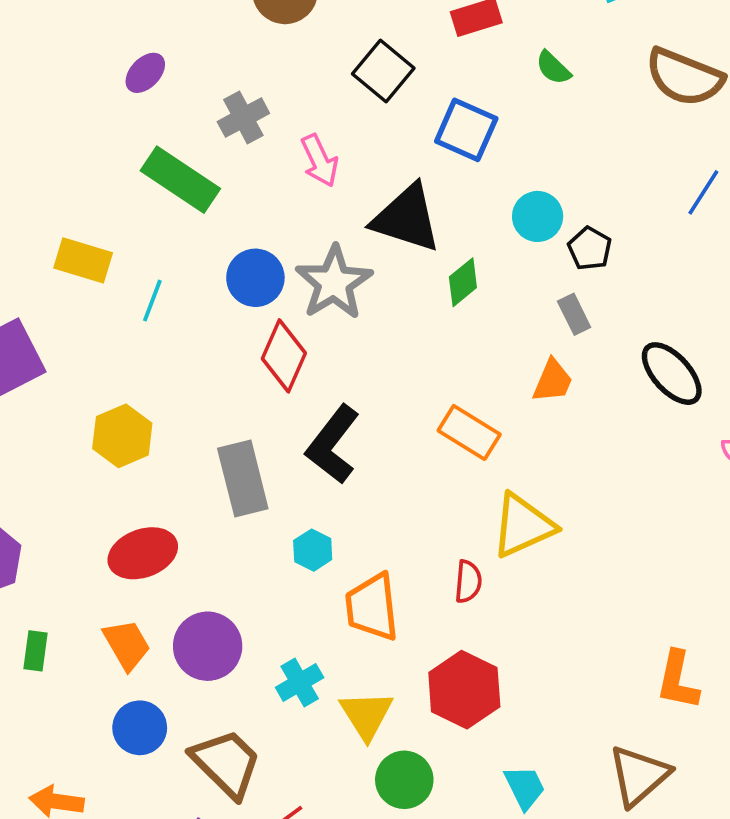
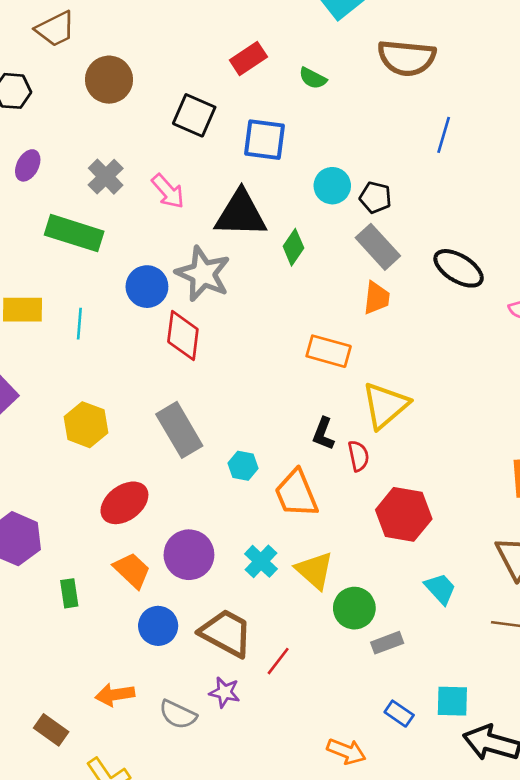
gray rectangle: (574, 314) -> (378, 247), size x1.6
black L-shape: (333, 445) -> (323, 434), moved, size x0.6
red hexagon: (464, 690) -> (404, 514), moved

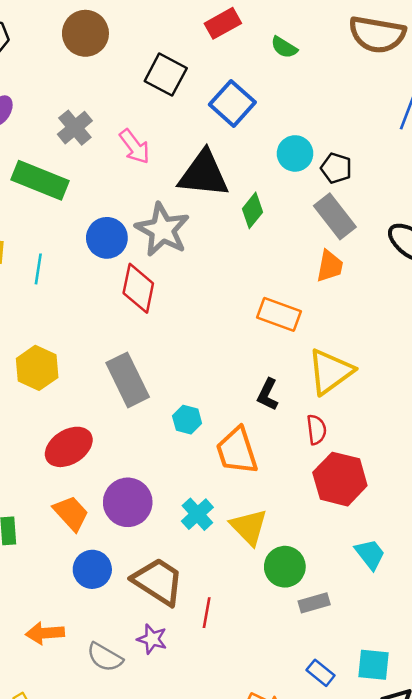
blue square: (264, 140) -> (232, 103), turned 30
red semicircle: (358, 456) -> (316, 430), moved
red line: (278, 661) -> (207, 613), turned -32

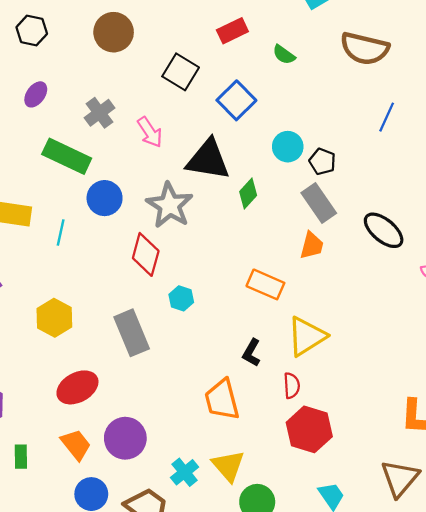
blue circle: (107, 238) -> (105, 198), moved
cyan hexagon: (187, 420) -> (181, 298), moved
cyan cross: (197, 514) -> (185, 472), moved

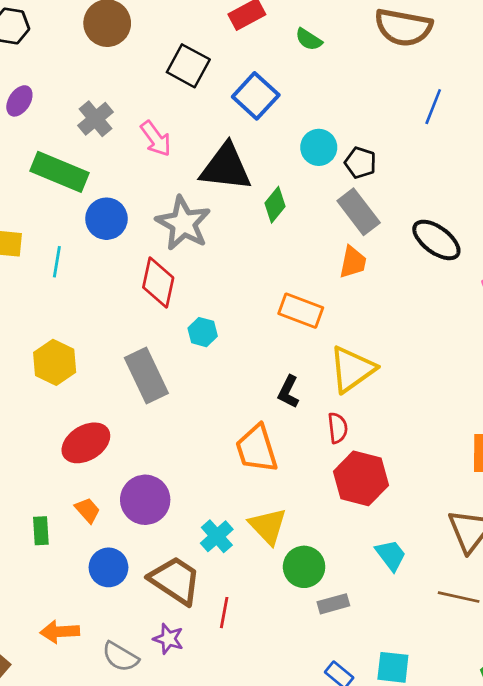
orange trapezoid: (76, 445) -> (88, 510), size x0.7
green rectangle: (21, 457) -> (41, 531), moved

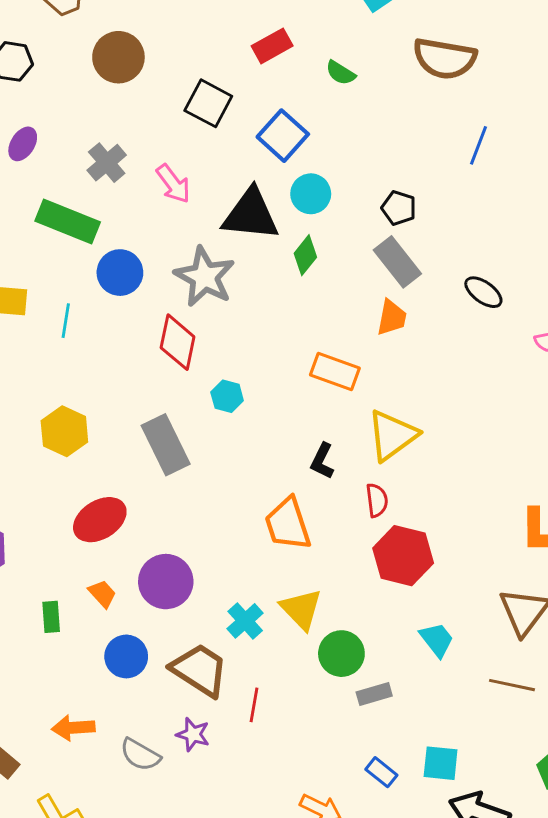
cyan circle: (319, 147) -> (311, 194), moved
black ellipse: (436, 240) -> (483, 292), size x0.7

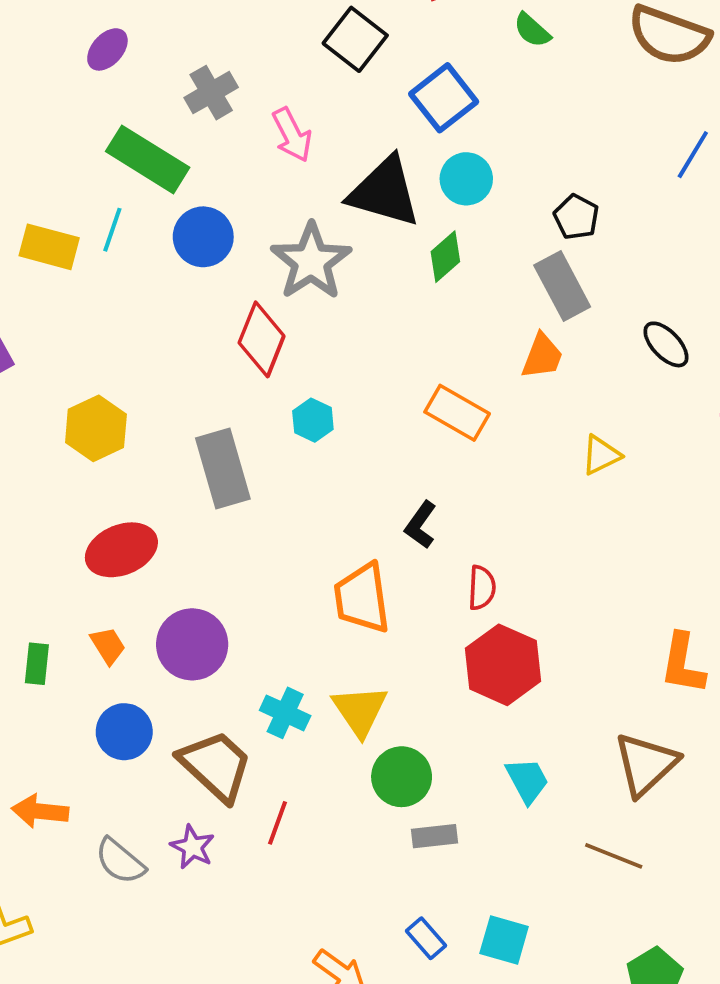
cyan line: (66, 321) -> (112, 230), moved
yellow triangle: (392, 435) -> (601, 455), moved, size x0.6
cyan cross: (245, 621) -> (285, 713), turned -33

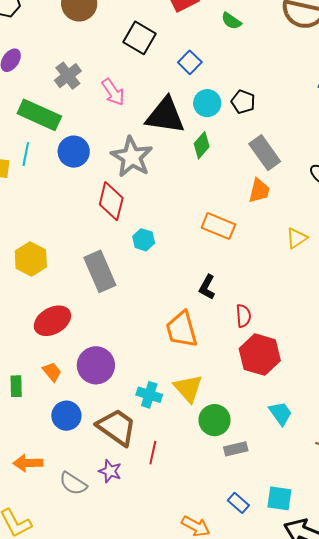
blue square: (444, 98) -> (190, 62), size x0.7
black pentagon: (576, 217) -> (243, 102), moved

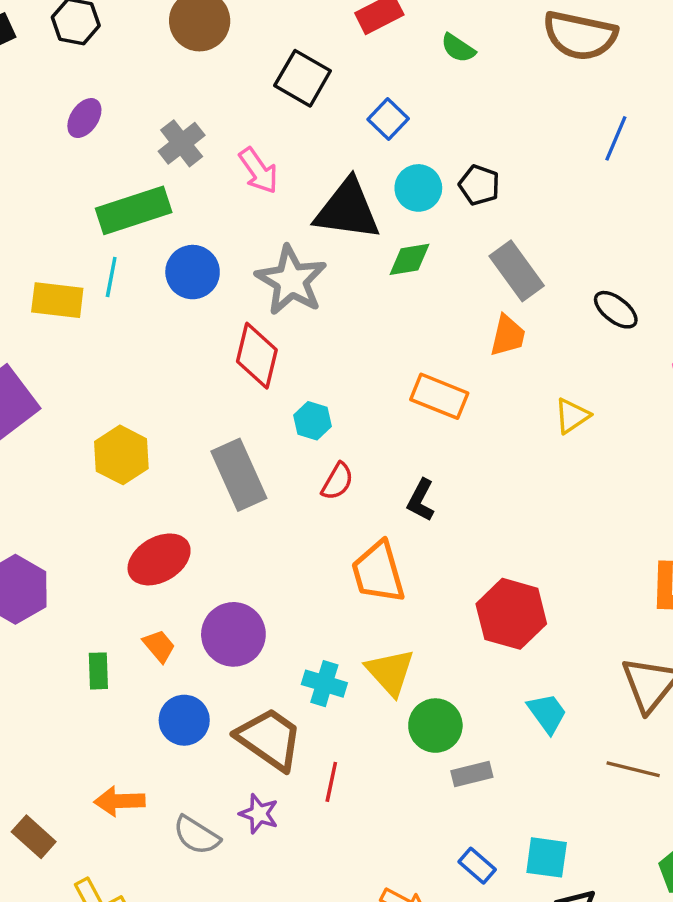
green rectangle: (39, 115) -> (134, 210), turned -42
green diamond: (202, 145) -> (410, 259), turned 40
red semicircle: (243, 316) -> (337, 481), moved, turned 35

